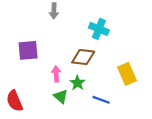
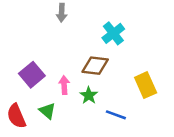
cyan cross: (99, 29) -> (113, 33), turned 30
purple square: (28, 50) -> (32, 75), moved, turned -35
green triangle: (61, 96) -> (47, 111), moved

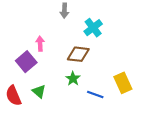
gray arrow: (62, 13) -> (64, 11), moved
pink arrow: (64, 85) -> (40, 44), moved
yellow rectangle: (146, 85) -> (123, 83), moved

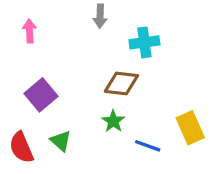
cyan cross: (93, 28) -> (144, 42), turned 30
pink arrow: (40, 44) -> (30, 31), moved

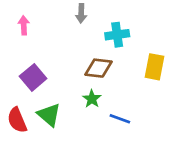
yellow rectangle: (190, 128) -> (155, 67), moved, turned 35
green triangle: (61, 141) -> (49, 115), size x1.4

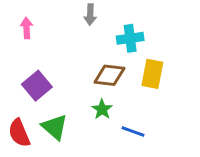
yellow rectangle: (155, 67) -> (152, 74), moved

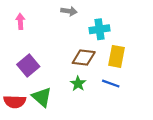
gray arrow: (90, 15) -> (69, 11), turned -84
blue line: (133, 131) -> (111, 84), moved
red semicircle: (19, 133) -> (15, 102), turned -65

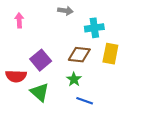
purple square: (28, 65) -> (41, 60), moved
blue line: (111, 84) -> (85, 101), moved
red semicircle: (15, 102) -> (16, 76), moved

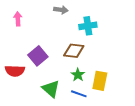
yellow rectangle: (110, 54) -> (100, 81), moved
green star: (74, 79) -> (78, 75), moved
green triangle: (40, 92) -> (51, 89), moved

